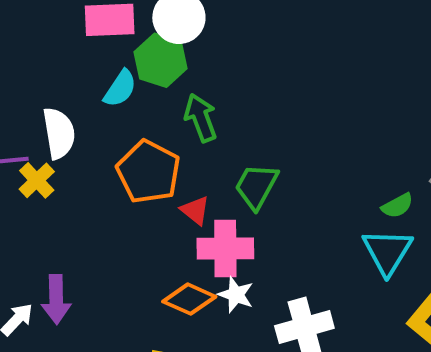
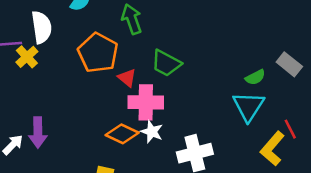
green trapezoid: (256, 186) -> (166, 63), turned -92

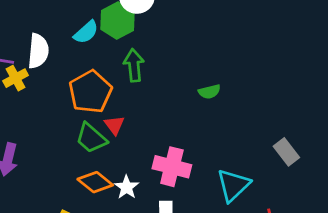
green trapezoid: (166, 63) -> (91, 138), moved
green semicircle: (255, 77) -> (209, 92), moved
pink cross: (146, 102) -> (172, 167), moved

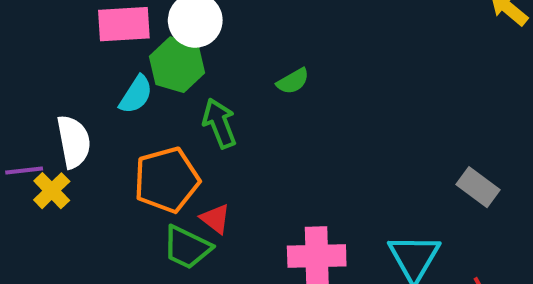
orange pentagon: (90, 92) -> (167, 180), turned 30
green semicircle: (209, 92) -> (293, 81), moved

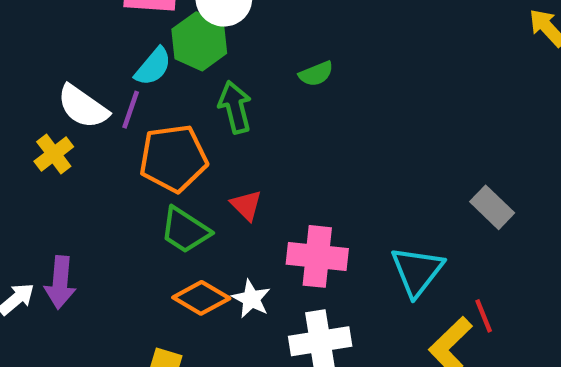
white semicircle: (74, 142) -> (83, 107), turned 128
purple line: (24, 170) -> (131, 110), moved, turned -72
red triangle: (215, 219) -> (246, 205), moved

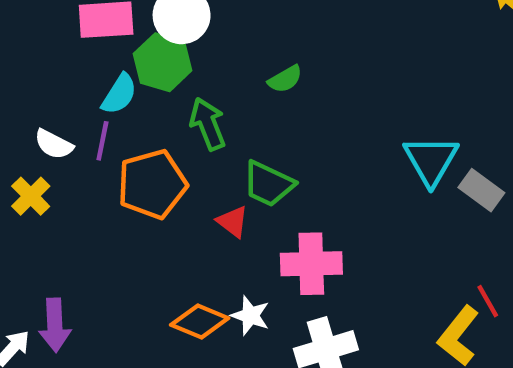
white semicircle: (83, 107) -> (54, 144), size x0.7
green trapezoid: (185, 230) -> (268, 184), moved
cyan triangle: (417, 271) -> (431, 160), moved

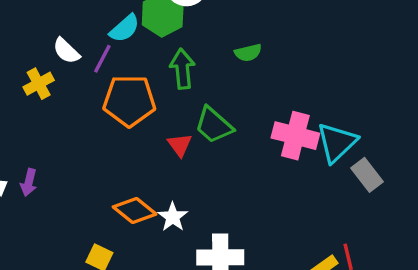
pink cross: (311, 264) -> (295, 136), moved
purple arrow: (55, 325) -> (29, 182), size x0.7

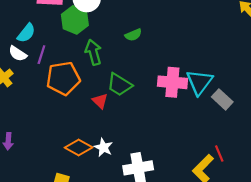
cyan semicircle: (125, 28) -> (26, 33), moved

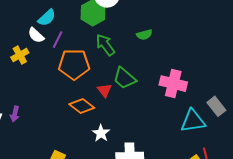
green arrow: (93, 52) -> (105, 45), turned -30
cyan triangle: (199, 82) -> (193, 121), moved, turned 36
orange diamond: (79, 147) -> (82, 106), moved

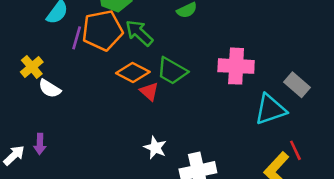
white semicircle: (36, 35) -> (50, 89), moved
orange pentagon: (74, 64) -> (102, 30), moved
orange diamond: (82, 106) -> (133, 72), moved

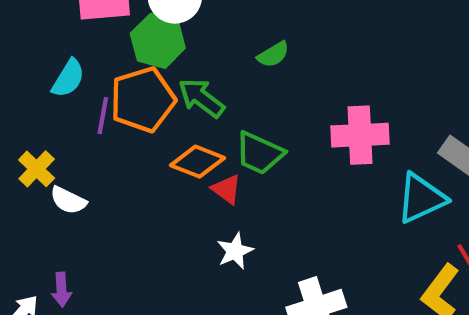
white star: (155, 148) -> (235, 251), moved, turned 30

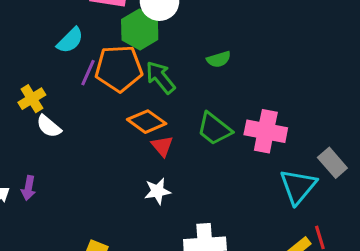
green trapezoid: (259, 153) -> (214, 129), moved
cyan triangle: (421, 198) -> (298, 186), turned -39

